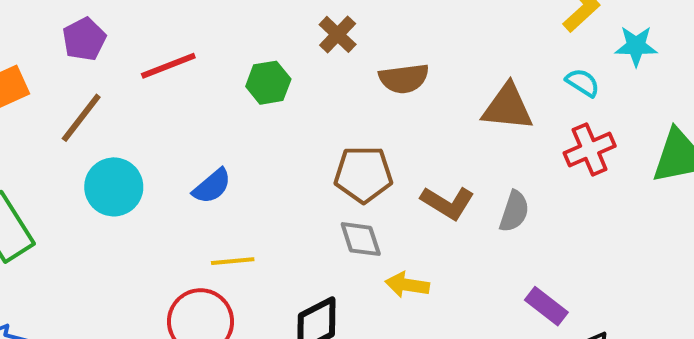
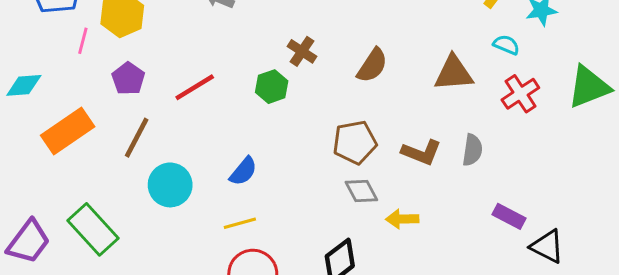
brown cross: (338, 34) -> (302, 51), moved
brown semicircle: (404, 78) -> (372, 65), turned -39
yellow line: (233, 261) -> (240, 223), moved

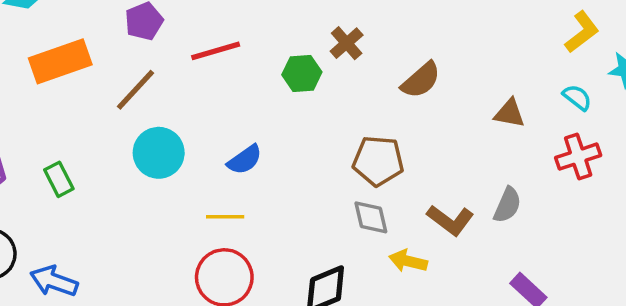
brown triangle: (454, 73) -> (510, 113), size x0.7
brown L-shape: (421, 152) -> (450, 220), moved
green rectangle: (93, 229) -> (59, 179), size x0.6

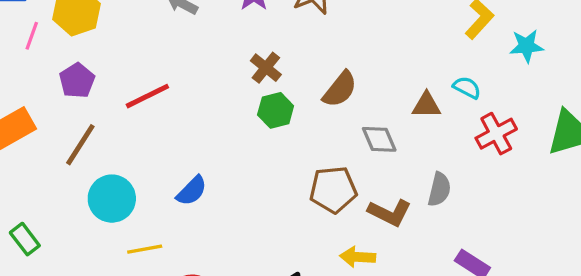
green hexagon: (302, 73) -> (276, 110), moved
cyan semicircle: (577, 97) -> (467, 88), moved
brown pentagon: (378, 161) -> (333, 190), moved
yellow line: (225, 217) -> (145, 249), moved
gray diamond: (371, 217) -> (379, 139), moved

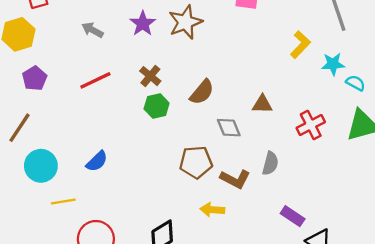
purple pentagon: (77, 81) -> (35, 78), moved
cyan semicircle: (467, 88) -> (355, 83), moved
red line: (147, 96) -> (95, 80), moved

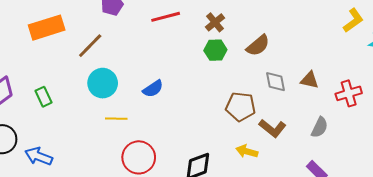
brown triangle: (262, 104) -> (310, 80), moved
gray semicircle: (270, 163) -> (320, 127), moved

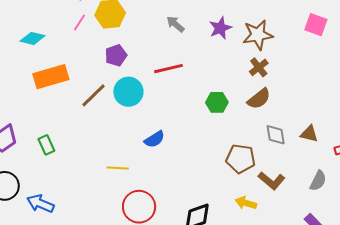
brown cross: (215, 22) -> (259, 67), moved
cyan circle: (103, 83) -> (128, 92), moved

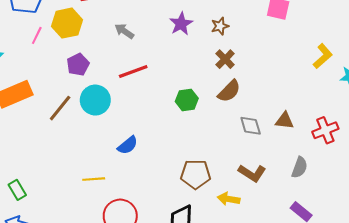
gray arrow: (175, 24) -> (124, 31), moved
brown star: (258, 35) -> (220, 26), size x0.6
green rectangle: (46, 145) -> (17, 190), moved
brown pentagon: (241, 159) -> (196, 174), moved

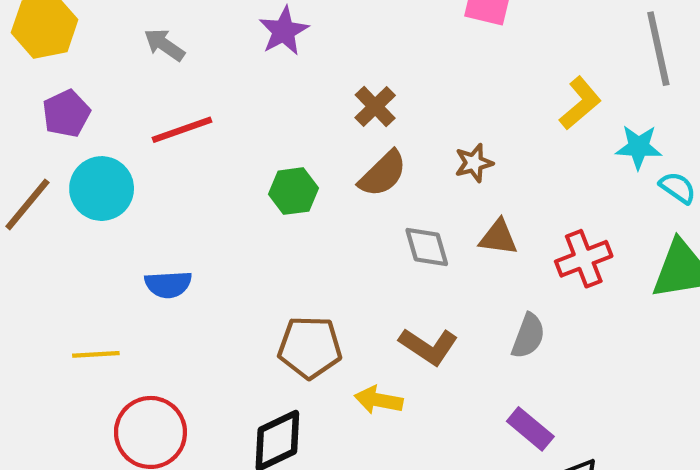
brown star: (220, 26) -> (474, 163), moved
blue semicircle: (128, 145) -> (168, 284), turned 35

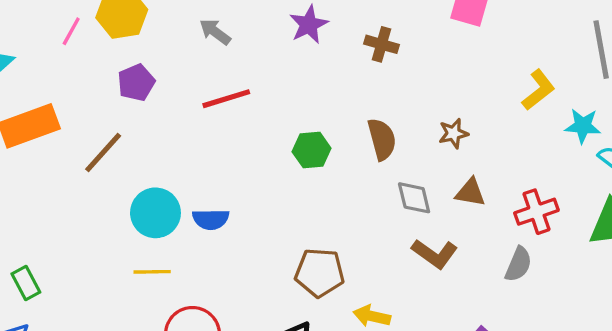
brown cross: (375, 106) -> (382, 44), moved, turned -32
brown semicircle: (383, 174) -> (382, 139), turned -63
cyan circle: (102, 189) -> (155, 213), moved
gray semicircle: (528, 336) -> (518, 264), moved
brown L-shape: (429, 346) -> (435, 254), moved

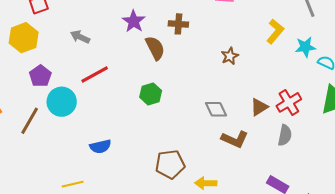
brown star: (453, 133) -> (230, 56), moved
brown semicircle: (382, 139) -> (155, 48), moved
brown triangle: (470, 192) -> (259, 107), moved, turned -30
cyan circle: (155, 213) -> (62, 102), moved

